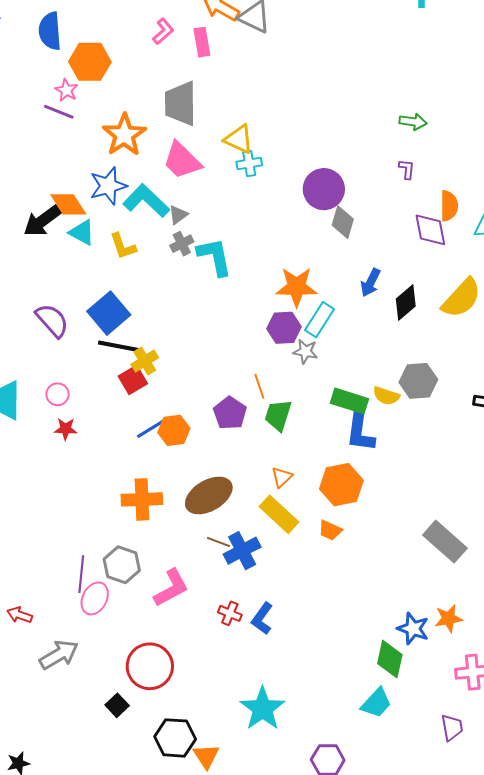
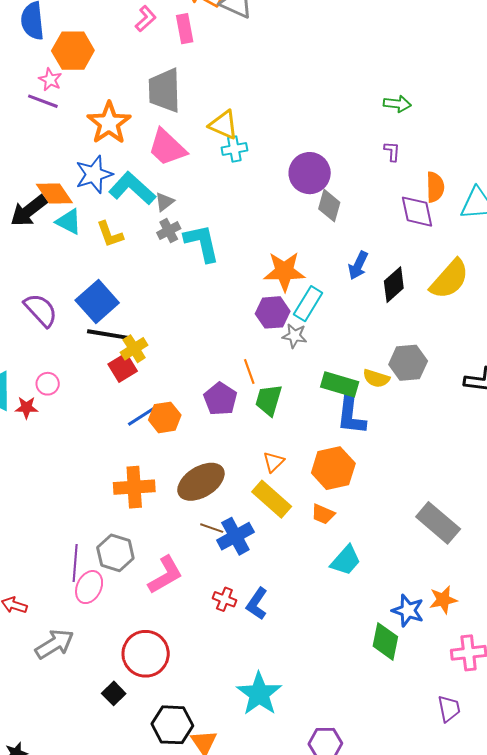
red star: (66, 429) -> (26, 408), moved
cyan trapezoid: (376, 703) -> (346, 560), moved

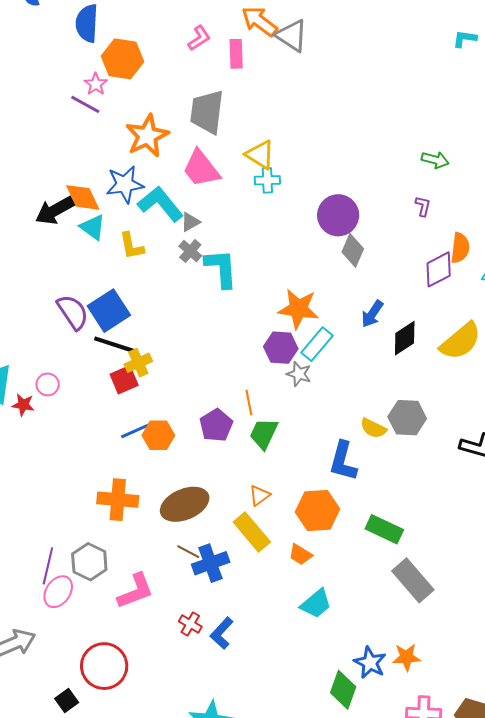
purple diamond: (417, 212) -> (439, 269), turned 66
gray cross: (169, 231) -> (190, 251), turned -30
purple semicircle: (41, 310) -> (73, 312), moved
green rectangle: (340, 384) -> (384, 529), moved

